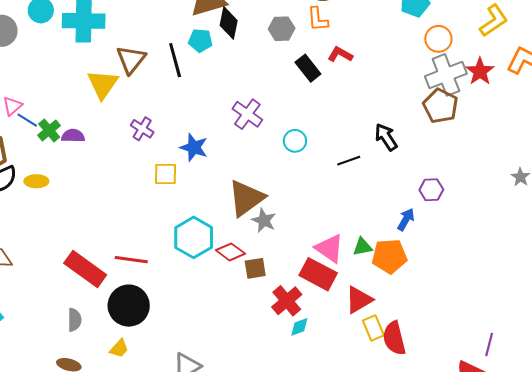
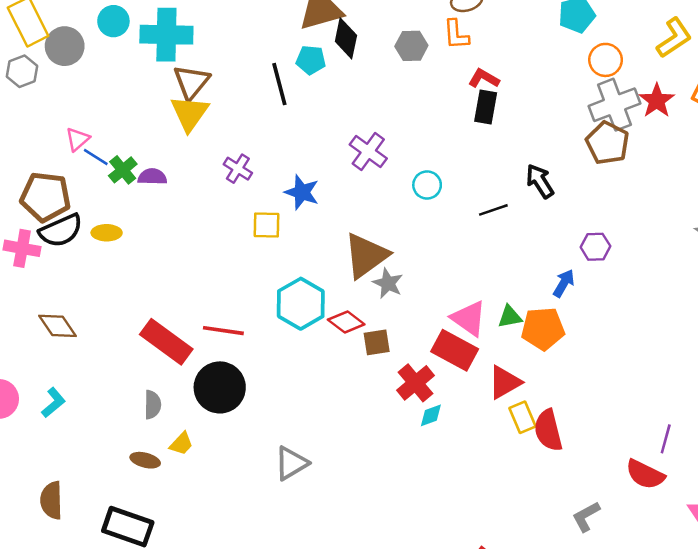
brown triangle: (131, 60) -> (191, 82), moved
black rectangle: (308, 68) -> (486, 107), moved, turned 48
yellow trapezoid: (119, 348) -> (181, 444), moved

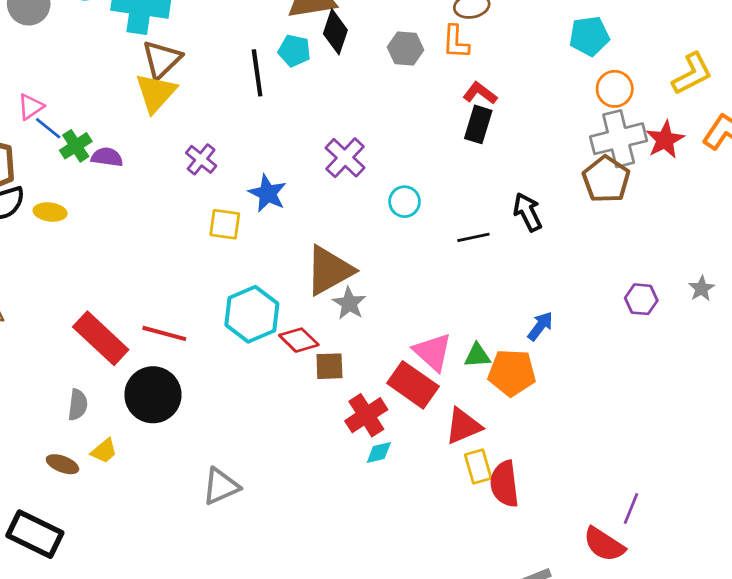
purple hexagon: (595, 247) -> (641, 299), moved

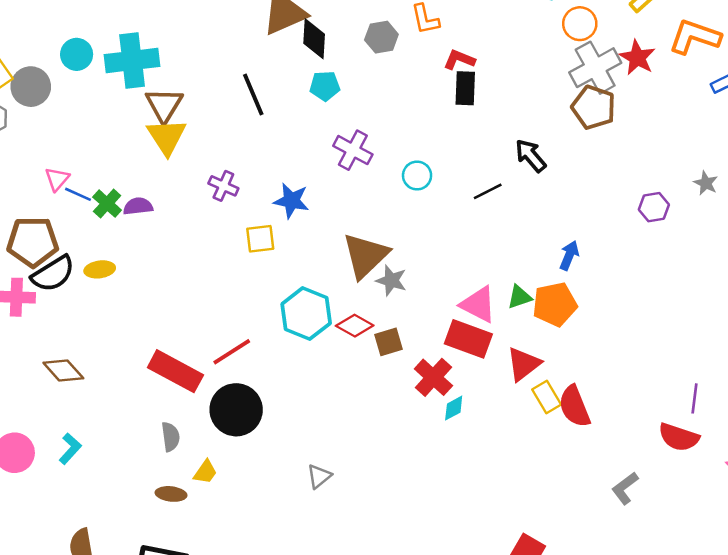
cyan pentagon: (294, 51) -> (325, 86), moved
red line: (164, 333) -> (232, 352), turned -33
gray triangle: (221, 486) -> (319, 476), size x0.7

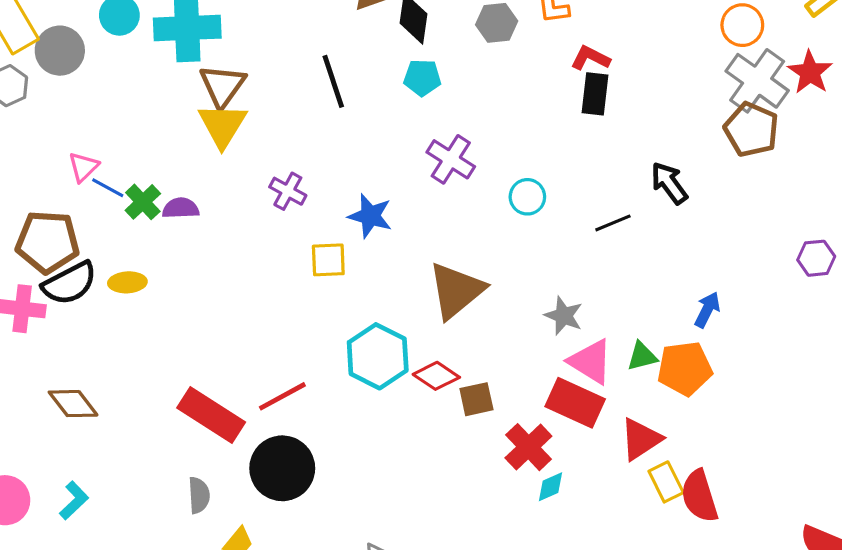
gray cross: (595, 68) -> (757, 81), turned -30
gray star: (391, 280) -> (564, 316), moved

